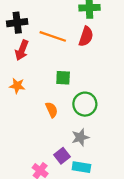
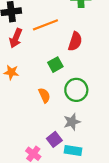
orange line: (53, 36) -> (45, 25), turned -40
red semicircle: (86, 36) -> (75, 41), moved
green square: (63, 78) -> (55, 65), turned -32

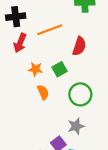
orange star: (11, 72) -> (35, 69), moved
orange semicircle: (44, 95) -> (43, 92), moved

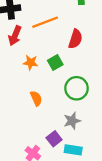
orange semicircle: (43, 92) -> (36, 98), moved

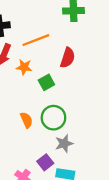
orange star: (31, 63) -> (24, 67), moved
green circle: (76, 88) -> (53, 118), moved

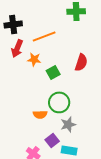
red semicircle: (68, 58) -> (81, 62), moved
orange semicircle: (26, 120) -> (40, 114), moved, turned 112

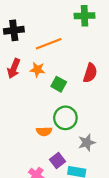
red arrow: (17, 48) -> (14, 68), moved
green square: (53, 72) -> (59, 84), turned -32
gray star: (68, 124) -> (87, 143), moved

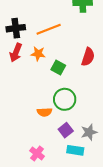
black cross: (14, 30) -> (16, 28), moved
gray star: (87, 143) -> (89, 132), moved
purple square: (58, 161) -> (66, 130), moved

